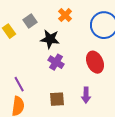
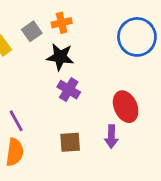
orange cross: (65, 15) -> (62, 23), moved, turned 32
red ellipse: (95, 62) -> (126, 107), moved

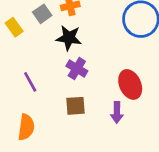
purple line: (16, 121) -> (30, 82), moved
brown square: (70, 142) -> (76, 106), moved

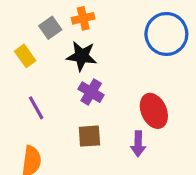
yellow rectangle: (14, 27) -> (25, 56), moved

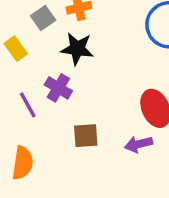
purple cross: (91, 92) -> (58, 88), moved
purple arrow: (138, 144) -> (139, 144), turned 75

